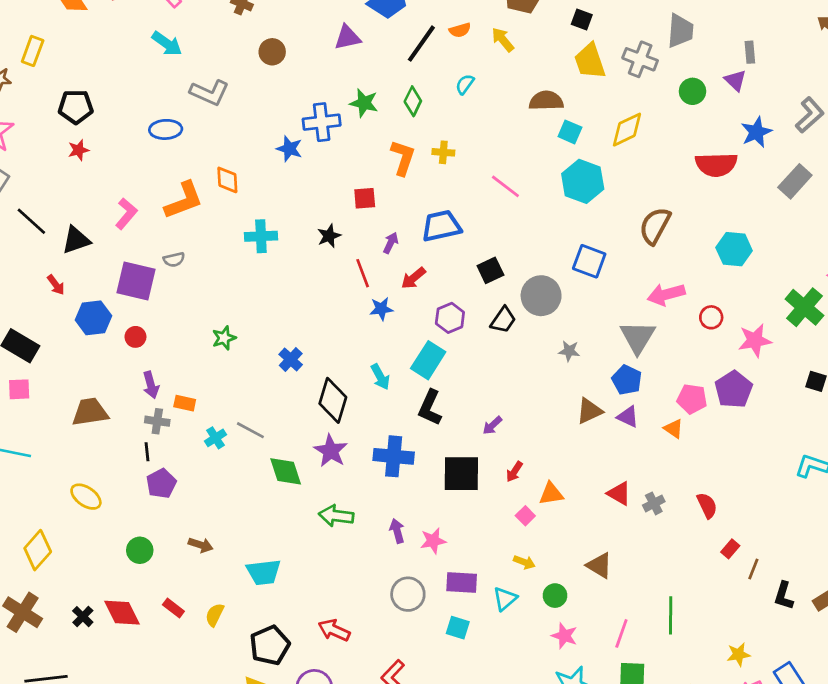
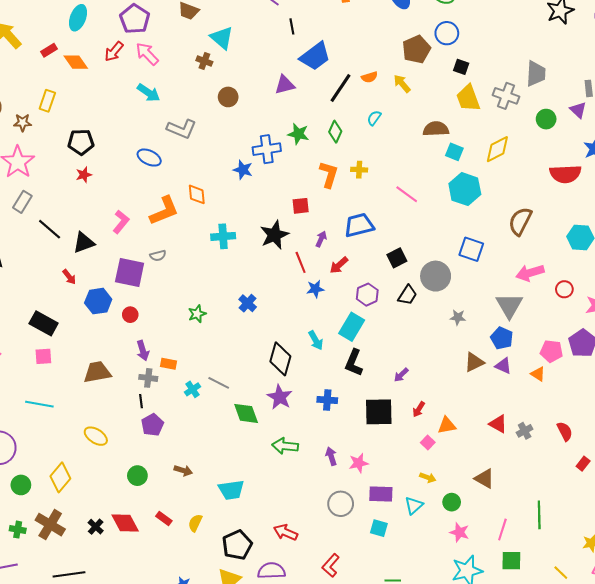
blue ellipse: (166, 129) -> (149, 158), turned 30
black star: (329, 236) -> (274, 235), size x1.6
blue cross: (291, 360) -> (248, 303), moved
blue cross: (394, 456) -> (327, 400), size x0.7

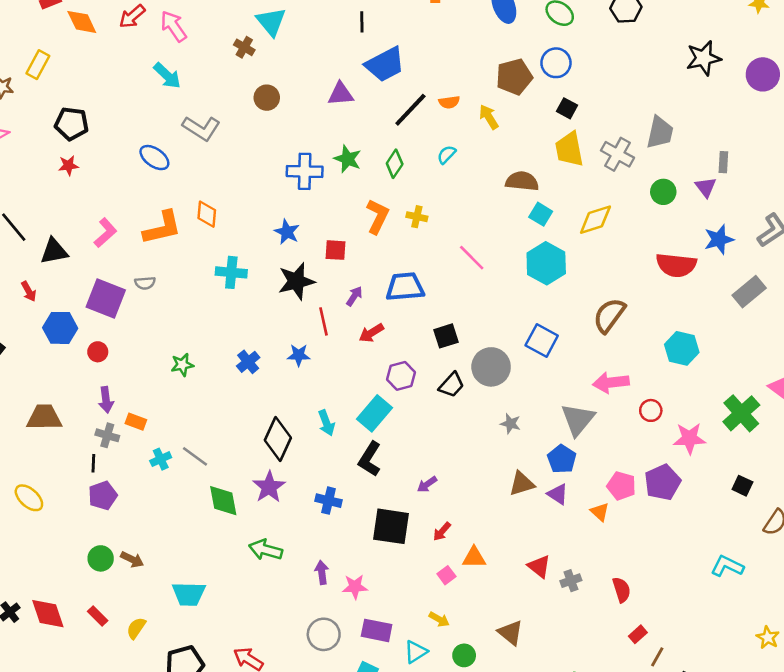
blue star: (243, 170) -> (287, 232), moved
blue star: (315, 289) -> (299, 355), moved
green circle: (137, 476) -> (101, 558), moved

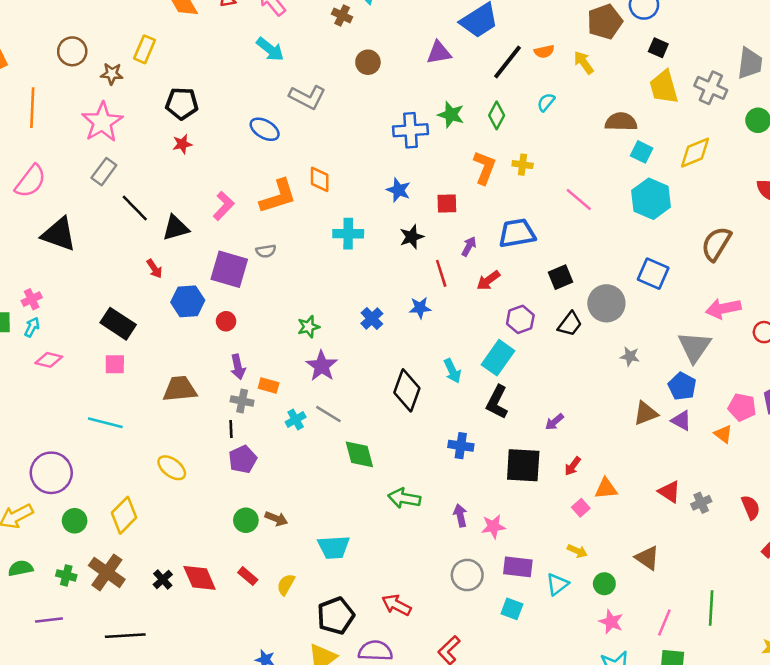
black star: (296, 281) -> (412, 237), size x0.7
purple star: (269, 487) -> (322, 366), moved

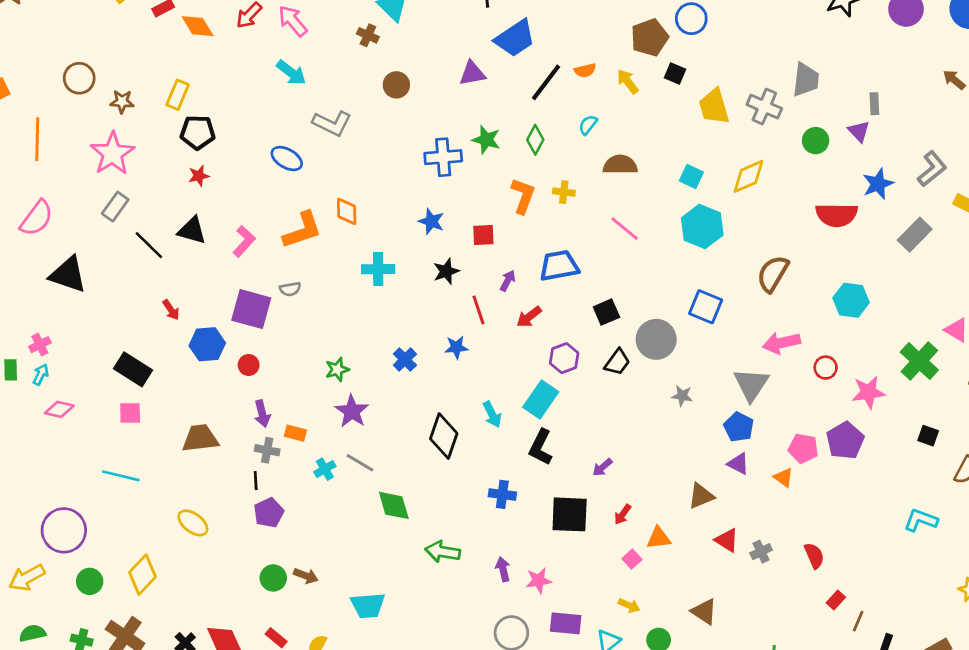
black square: (658, 48) -> (675, 74), moved
yellow rectangle: (145, 49) -> (178, 95), moved
brown semicircle: (621, 122) -> (620, 165), moved
black triangle: (176, 228) -> (192, 230), moved, turned 32
brown triangle: (646, 413) -> (701, 496), moved

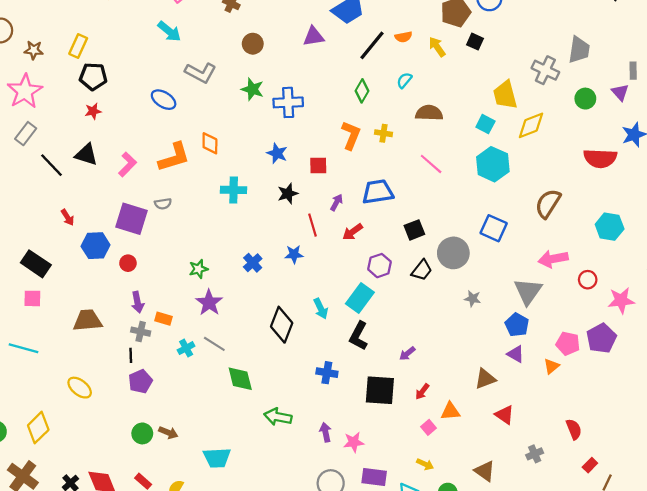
yellow trapezoid: (714, 107) -> (505, 95), moved
green star: (486, 140) -> (253, 89), moved
orange triangle: (784, 478) -> (551, 366), turned 42
gray cross: (761, 552) -> (535, 454), moved

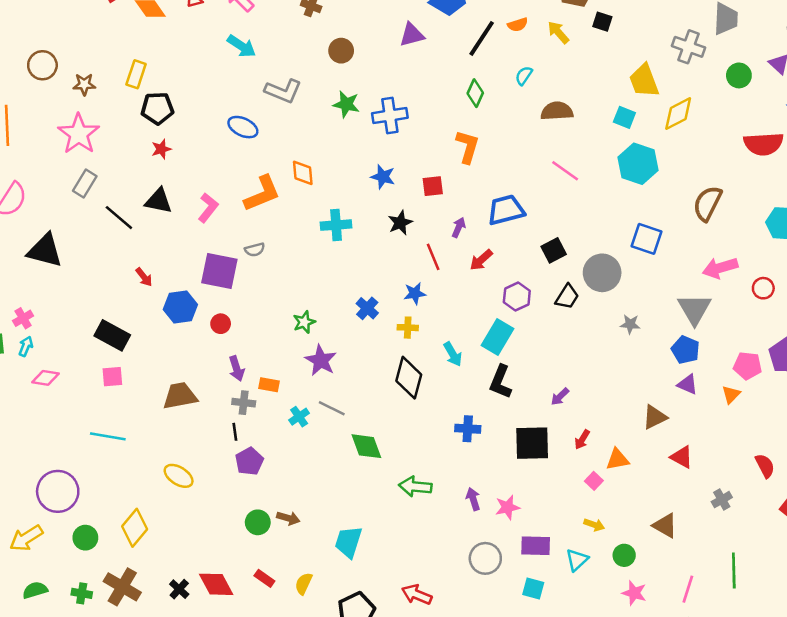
yellow cross: (383, 133) -> (408, 328), moved
cyan trapezoid: (217, 458) -> (349, 542), turned 116

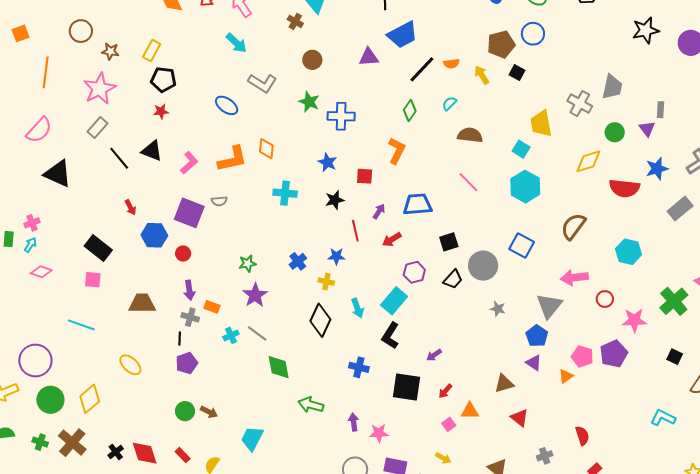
yellow diamond: (678, 114) -> (588, 161), moved
green circle: (85, 538) -> (50, 400), size x1.4

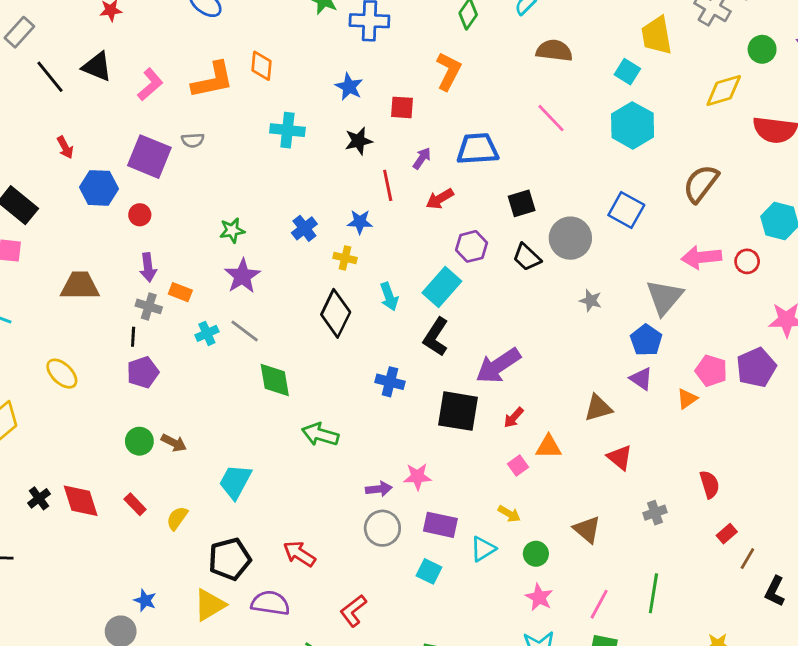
black trapezoid: (453, 279) -> (527, 257), turned 90
red circle: (605, 299) -> (747, 261), moved
purple arrow: (434, 355) -> (498, 366), size x2.0
purple arrow: (354, 422) -> (379, 489), moved, turned 90

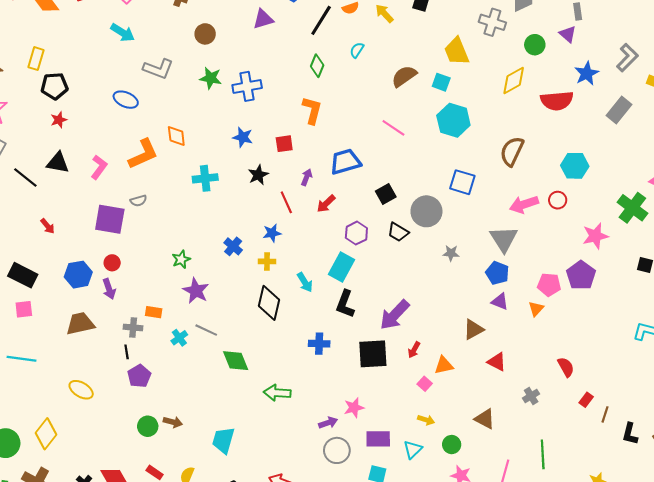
brown semicircle: (554, 51) -> (404, 76), moved, turned -30
blue hexagon: (99, 188) -> (78, 275), moved
purple arrow: (148, 267) -> (109, 289), moved

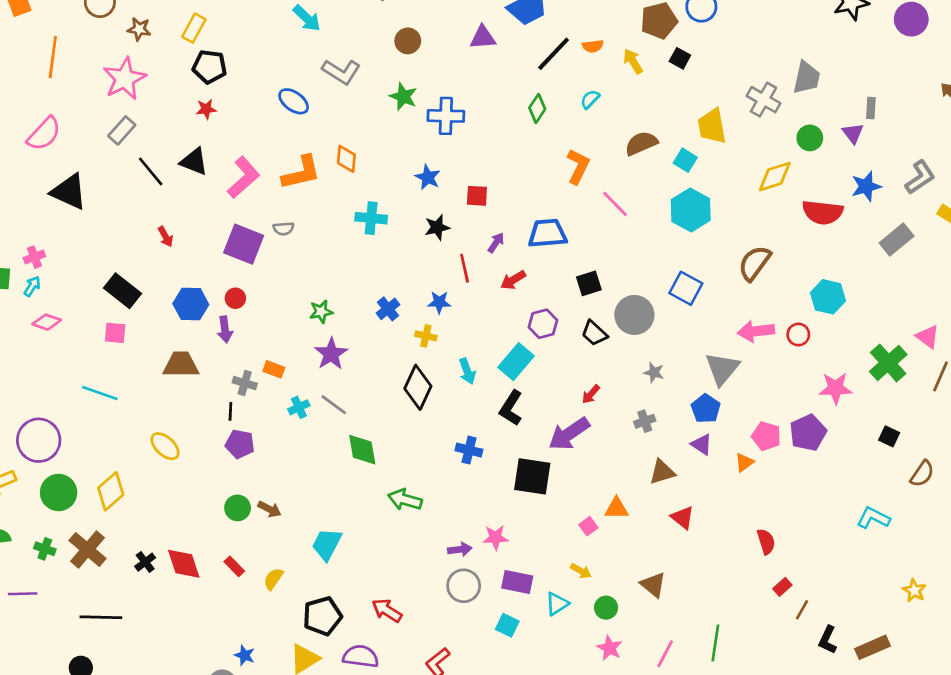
orange L-shape: (312, 110) -> (578, 166), moved
pink L-shape: (99, 167) -> (244, 177), size x1.4
red arrow: (414, 350) -> (591, 394), moved
purple pentagon: (139, 376) -> (240, 444), turned 30
gray cross: (531, 396) -> (645, 421), moved

